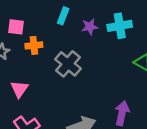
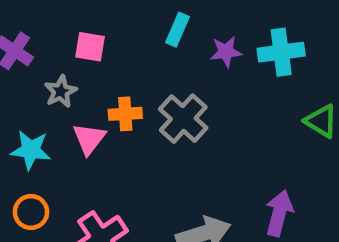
orange cross: (34, 45) -> (125, 114), moved
pink triangle: (19, 89) -> (89, 139), moved

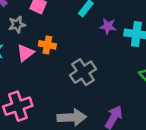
gray cross: (183, 119) -> (83, 72), moved

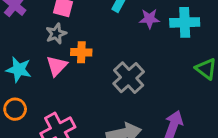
gray star: (17, 25) -> (56, 34), moved

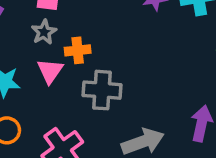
gray cross: (129, 78) -> (102, 90), moved, turned -36

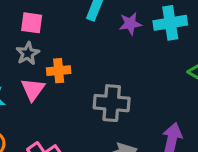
gray cross: (102, 90) -> (112, 103), moved

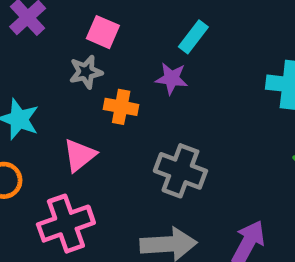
purple star: (130, 24) -> (172, 78), moved
pink triangle: (33, 89) -> (80, 155), moved

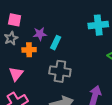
cyan rectangle: (193, 37) -> (56, 43), moved
purple star: (172, 78) -> (40, 34), moved

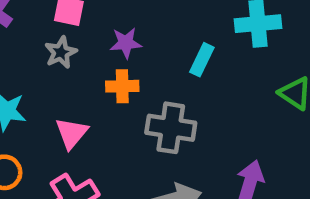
cyan rectangle: (56, 43) -> (202, 60), moved
orange cross: (29, 50) -> (122, 86), moved

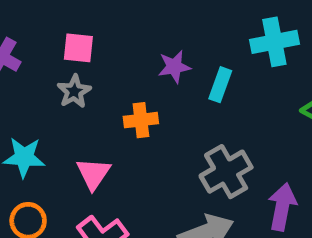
purple star: (126, 43) -> (174, 67), moved
gray cross: (171, 128) -> (226, 172), moved, turned -33

